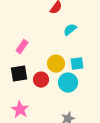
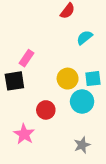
black square: (19, 74) -> (14, 81), moved
red circle: (41, 80) -> (46, 110), moved

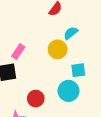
yellow circle: (68, 79) -> (58, 49), moved

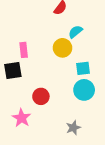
pink rectangle: (18, 52) -> (24, 50), turned -40
cyan circle: (68, 91) -> (84, 90), moved

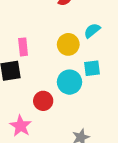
cyan semicircle: (75, 32) -> (92, 31), moved
cyan circle: (84, 90) -> (69, 82), moved

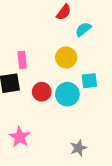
cyan semicircle: (92, 31) -> (83, 29), moved
red circle: (43, 101) -> (42, 92), moved

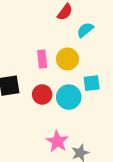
pink rectangle: (22, 60) -> (42, 59), moved
pink star: (20, 137) -> (57, 141), moved

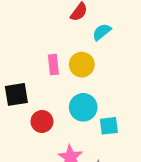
cyan square: (92, 83) -> (109, 126), moved
red circle: (42, 94) -> (42, 121), moved

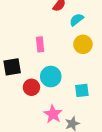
yellow circle: (82, 65) -> (83, 44), moved
cyan circle: (83, 107) -> (51, 77), moved

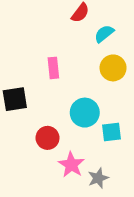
cyan circle: (51, 77) -> (85, 113), moved
red circle: (31, 87) -> (48, 138), moved

